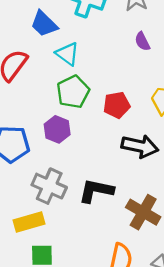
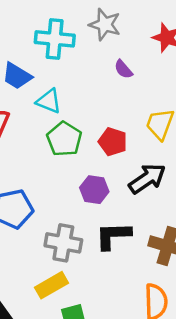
red pentagon: (117, 105) -> (113, 142), turned -30
purple hexagon: (57, 129) -> (94, 190), moved
black arrow: (140, 146) -> (147, 179), turned -33

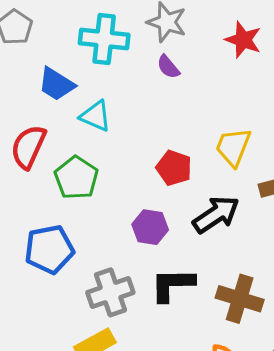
purple semicircle: (123, 69) -> (168, 67), moved
green pentagon: (64, 139) -> (76, 178), moved
gray cross: (63, 243) -> (110, 292), turned -30

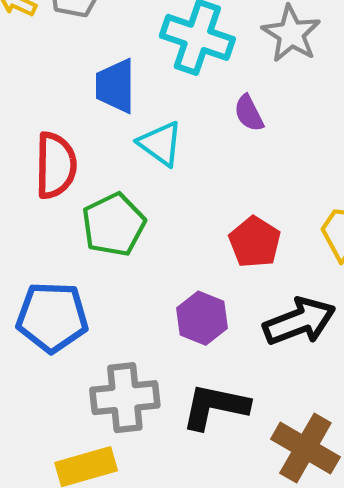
purple semicircle: (168, 67) -> (249, 113), moved
blue trapezoid: (56, 84) -> (115, 86), turned 45
red semicircle: (28, 147) -> (56, 165), turned 144

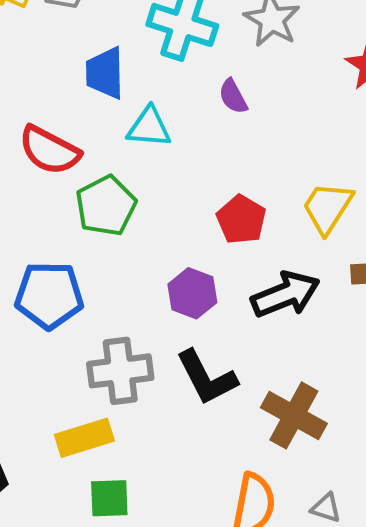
cyan triangle: (160, 144) -> (149, 127), turned -30
red semicircle: (56, 165) -> (49, 150), turned 118
black L-shape: (215, 406) -> (207, 378), turned -128

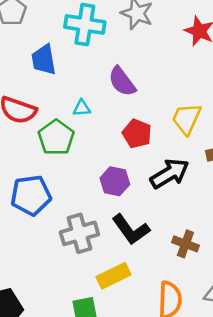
purple semicircle: (233, 96) -> (122, 82), moved, size x1.5
cyan triangle: (149, 127) -> (82, 108), moved, size x0.7
brown cross: (294, 415) -> (185, 244), size x0.7
yellow rectangle: (84, 438) -> (113, 276), moved

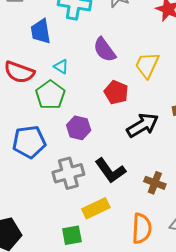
cyan triangle: (82, 108) -> (61, 66), moved, turned 35
yellow trapezoid: (186, 119) -> (147, 65), moved
purple hexagon: (115, 181) -> (79, 128), moved

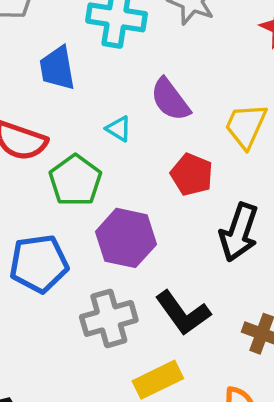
cyan triangle: (61, 66) -> (119, 129), moved
black arrow: (143, 125) -> (239, 232), turned 140
purple hexagon: (79, 128) -> (126, 238), size x1.4

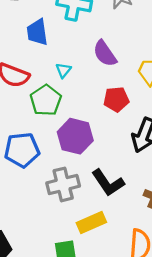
cyan triangle: (119, 129) -> (63, 70), moved, turned 35
red pentagon: (192, 175) -> (116, 99), turned -30

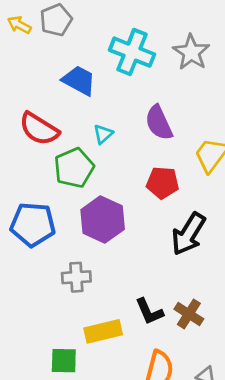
blue trapezoid: (37, 32) -> (79, 80), turned 116
black L-shape: (108, 183) -> (149, 311), moved, size x0.7
gray cross: (63, 184) -> (76, 277), size x0.7

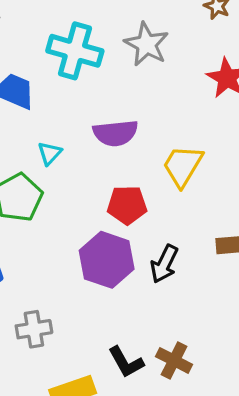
purple semicircle: (159, 123) -> (115, 133), turned -66
purple hexagon: (103, 220) -> (107, 260), moved
black arrow: (188, 234) -> (164, 264), size x0.7

